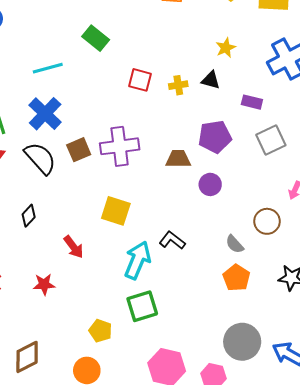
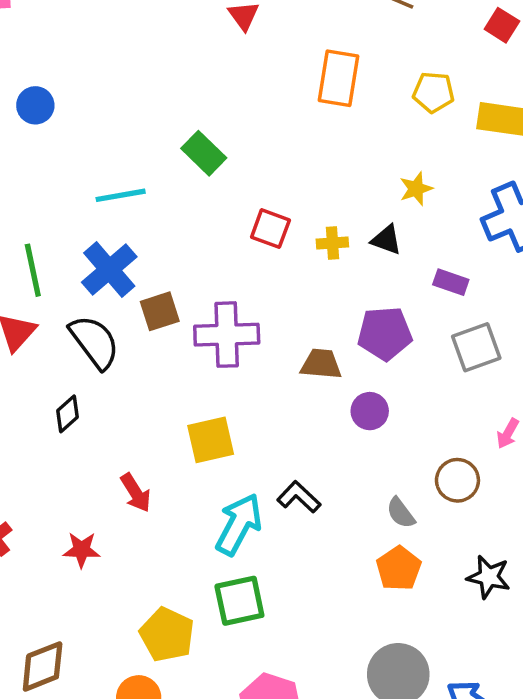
brown square: (79, 150) -> (160, 311), moved
yellow square: (116, 211) -> (211, 440), turned -36
black diamond: (29, 216) -> (67, 414), moved
yellow pentagon: (100, 331) -> (167, 635), size x1.4

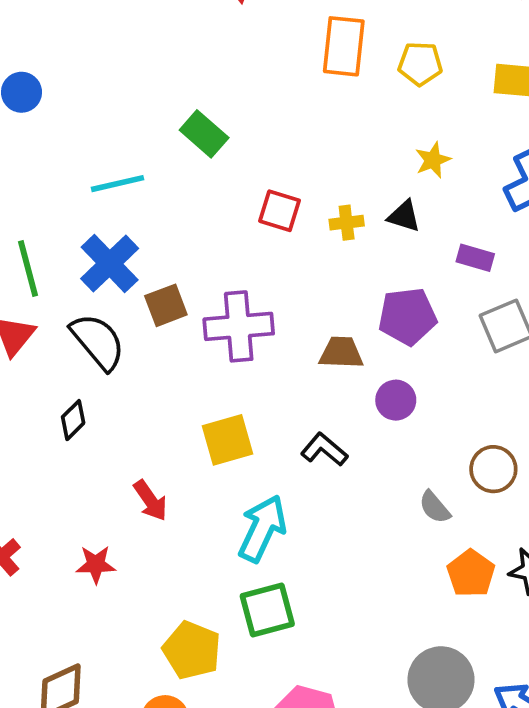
yellow pentagon: (433, 92) -> (420, 64), moved
black L-shape: (299, 497) -> (324, 449), moved
orange pentagon: (399, 568) -> (471, 573), moved

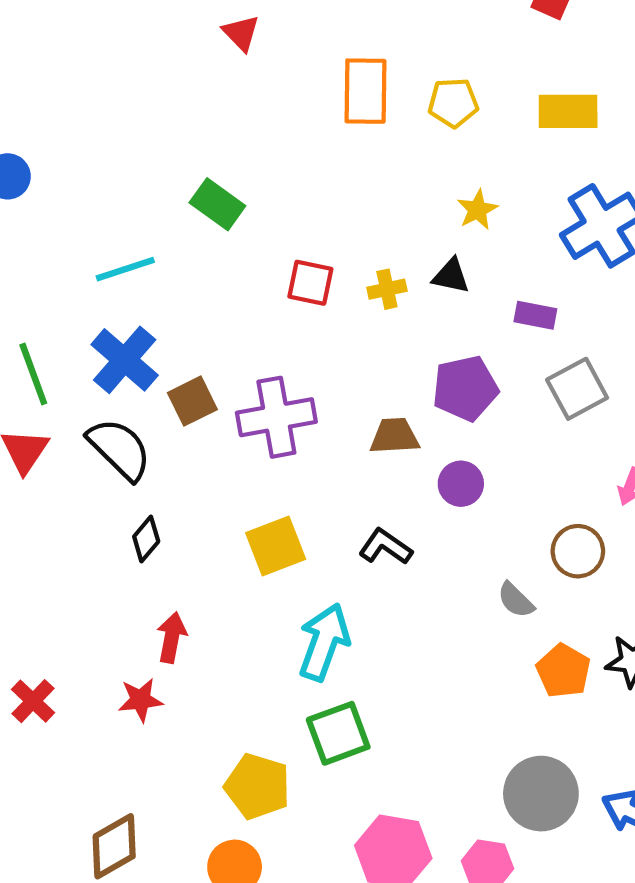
black diamond: (73, 420) -> (146, 539), moved
red arrow: (150, 500) -> (172, 637), moved, turned -129

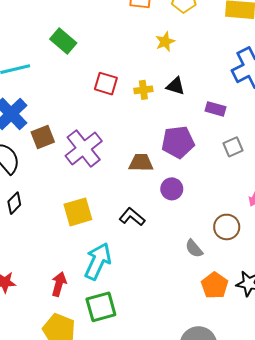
yellow star: (477, 210) -> (165, 42), moved
gray square: (577, 389) -> (233, 147), size x0.7
purple cross: (276, 417) -> (84, 148), turned -33
red arrow: (172, 637) -> (59, 284), moved

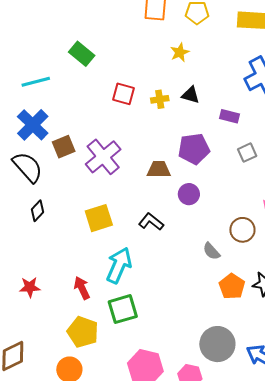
red arrow: (59, 284) -> (82, 288), turned -40

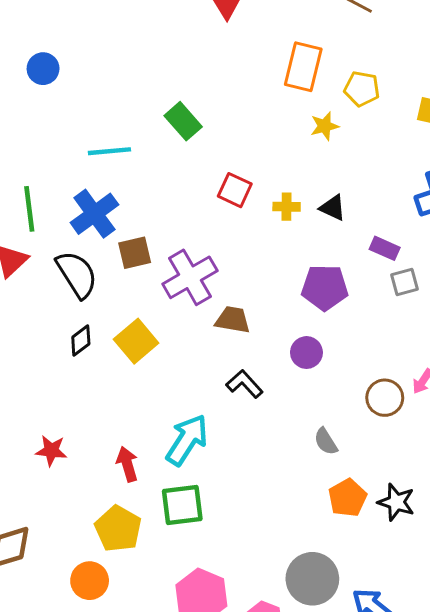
yellow star: (180, 52) -> (325, 126), moved
gray square: (247, 153) -> (405, 282), moved
brown trapezoid: (159, 169) -> (233, 320), moved
yellow square: (99, 218) -> (136, 341), moved, turned -32
brown circle: (242, 230) -> (385, 398), moved

